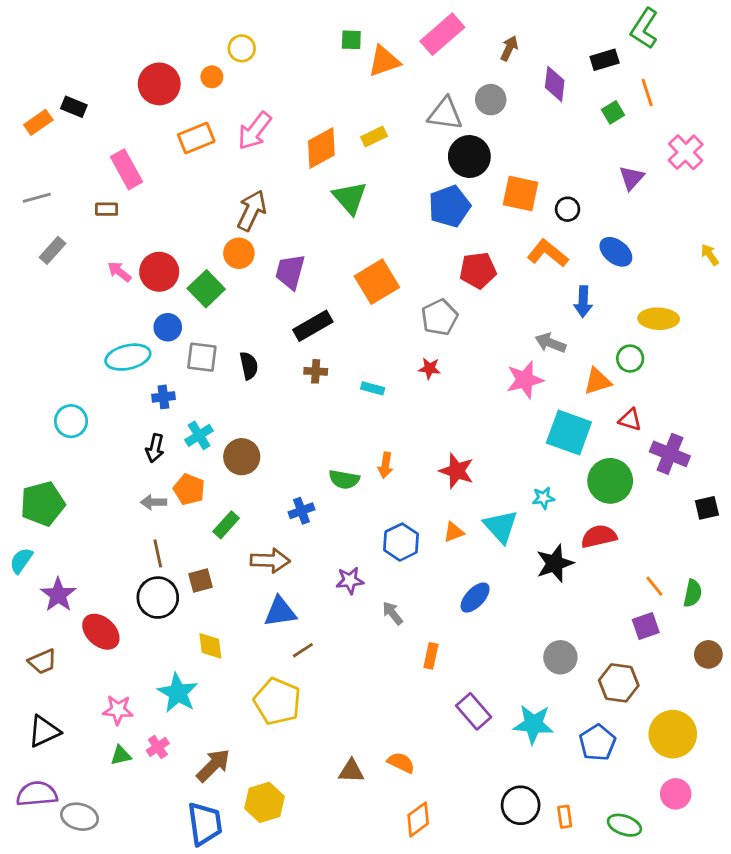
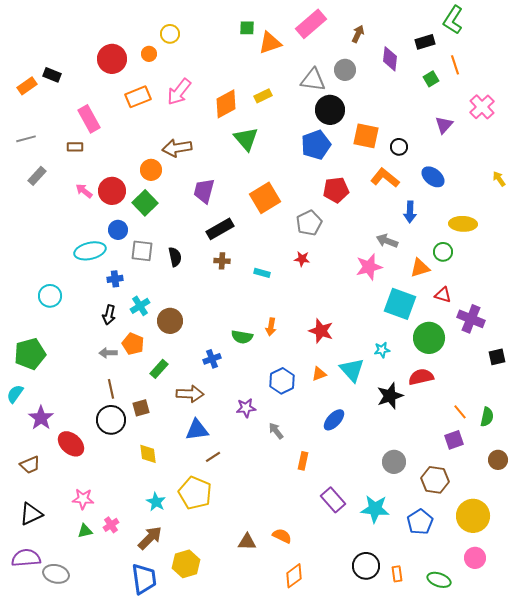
brown arrow: (252, 211) -> (177, 148), turned -124
orange circle: (239, 253) -> (151, 170), moved
cyan star: (178, 693) -> (156, 502), moved, size x0.7

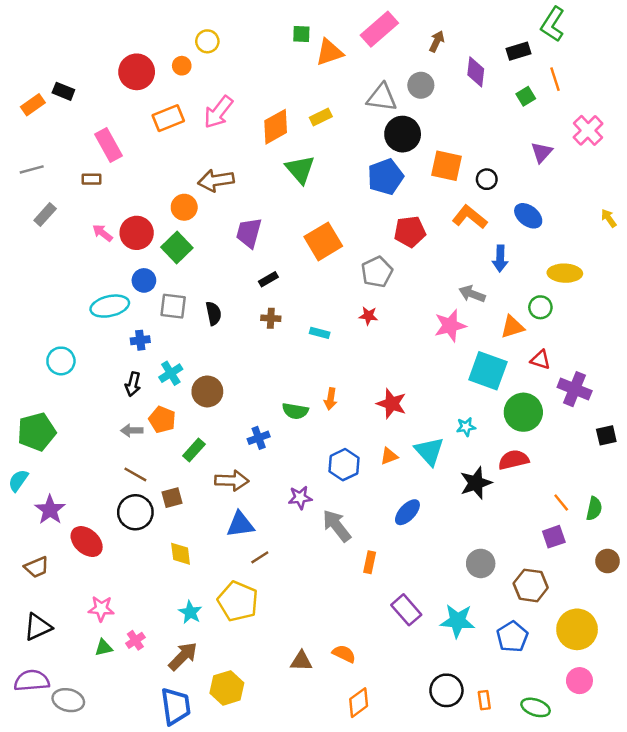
black rectangle: (220, 229) -> (268, 279), size x0.6
brown line: (111, 389) -> (135, 474), turned -48
gray arrow: (276, 431) -> (337, 526), size x1.6

